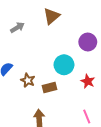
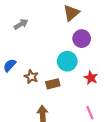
brown triangle: (52, 16) -> (71, 13), moved
purple circle: (88, 42) -> (82, 39), moved

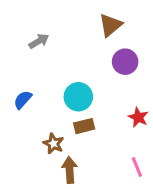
cyan circle: (67, 61) -> (78, 97), moved
brown star: (31, 77) -> (53, 144), moved

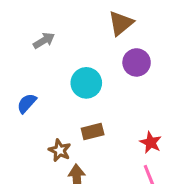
cyan circle: (78, 97) -> (86, 83), moved
red star: (138, 117) -> (151, 143), moved

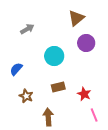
red star: (151, 143) -> (84, 94), moved
brown star: (60, 150) -> (26, 96), moved

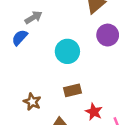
blue semicircle: (16, 69) -> (20, 38), moved
red star: (84, 94) -> (94, 112), moved

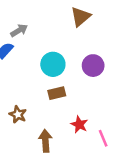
purple circle: (108, 35) -> (93, 66), moved
brown rectangle: (72, 90) -> (57, 93), moved

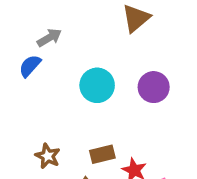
brown rectangle: (57, 93) -> (102, 154), moved

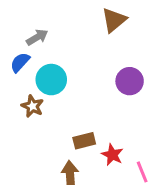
cyan circle: (97, 85) -> (51, 80), moved
brown star: (48, 156) -> (32, 106), moved

